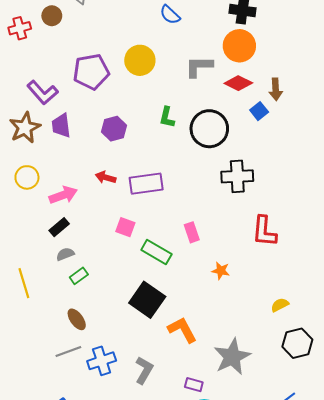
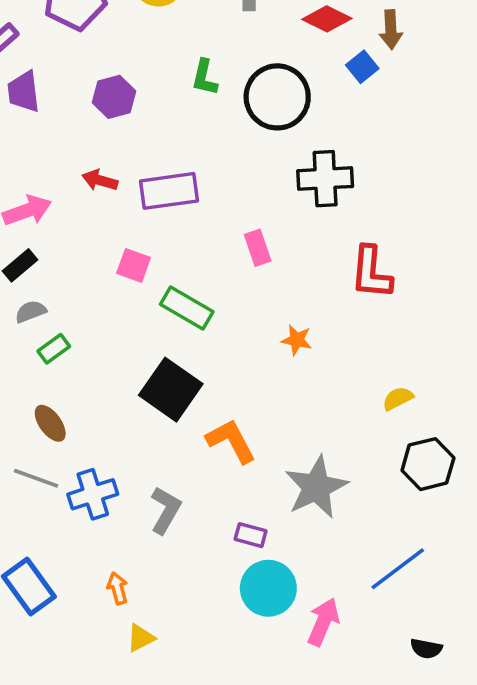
pink rectangle: (192, 232) -> (258, 248), moved
gray line: (68, 351) -> (36, 478), turned 40

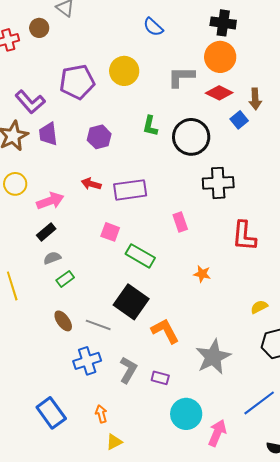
gray line: (36, 478) -> (98, 325), moved
purple rectangle: (251, 535) -> (160, 378), moved

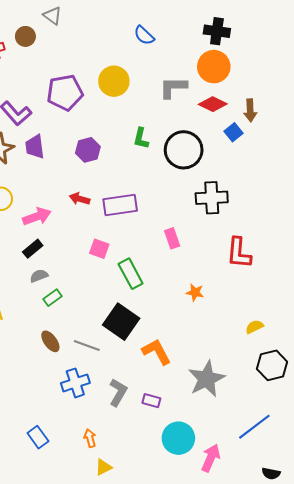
green rectangle: (140, 256) -> (131, 274), turned 32
blue rectangle: (51, 413) -> (38, 437), size x0.7

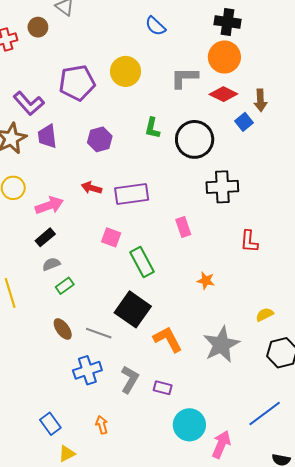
red L-shape: (239, 253) -> (249, 241), size x0.7
gray star: (206, 379) -> (221, 344), moved
yellow triangle: (103, 467) -> (67, 454), moved

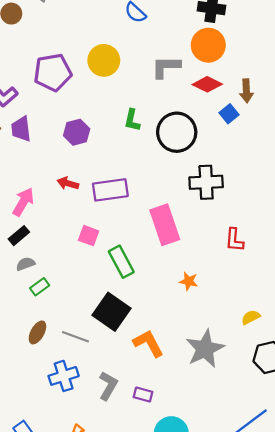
pink arrow: (49, 205) -> (23, 202), turned -40
pink rectangle: (183, 227) -> (165, 225), size x1.8
brown ellipse: (63, 329) -> (37, 332), turned 65

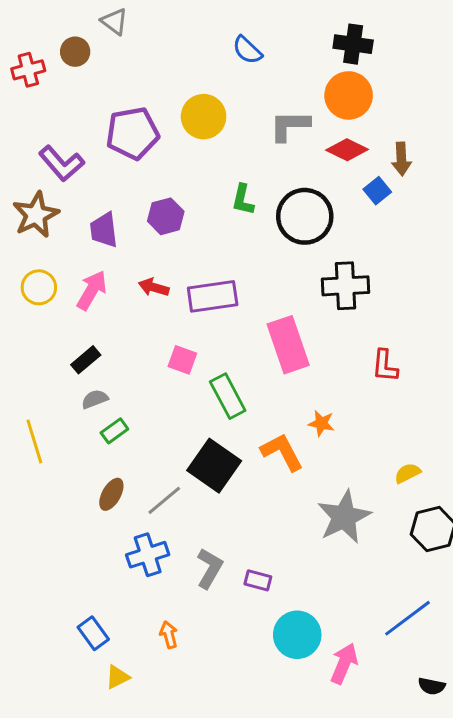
purple trapezoid: (21, 129) -> (104, 230), moved
pink arrow: (23, 202) -> (92, 290), moved
gray line: (76, 337) -> (164, 500), turned -60
orange L-shape: (148, 343) -> (282, 452), moved

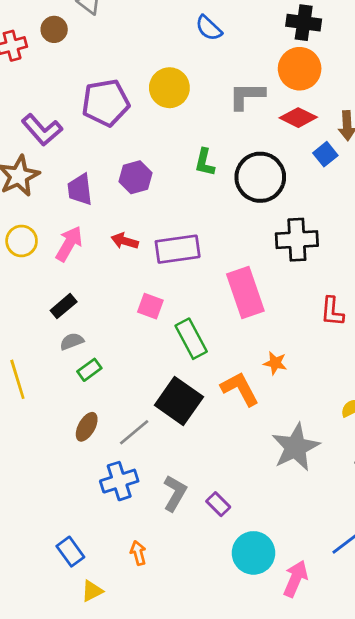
purple rectangle: (258, 580) -> (218, 504), turned 30

